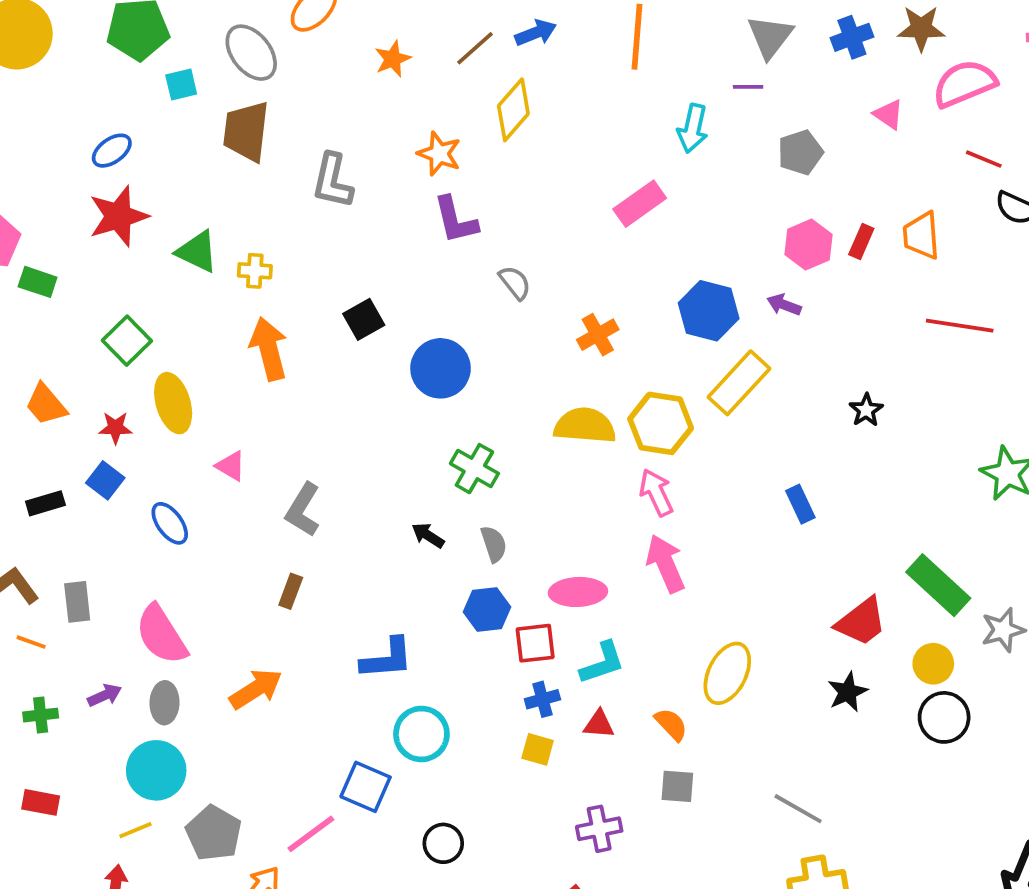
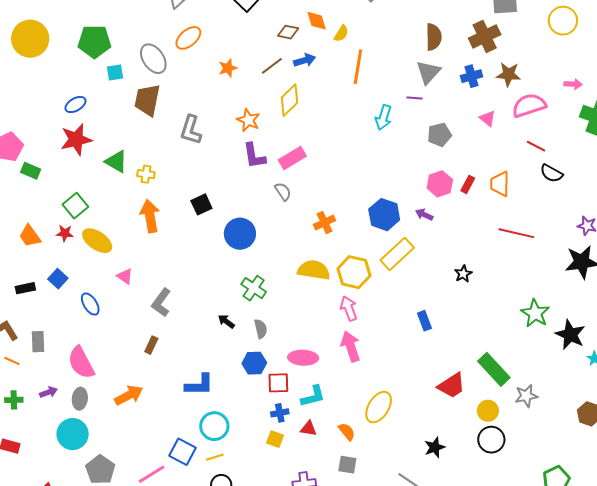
pink rectangle: (640, 204) -> (292, 158), moved
yellow ellipse: (173, 403) -> (97, 241), turned -44
red star: (115, 428) -> (65, 233), moved
black star: (848, 692) -> (435, 447), moved
yellow line: (135, 830) -> (215, 457), moved

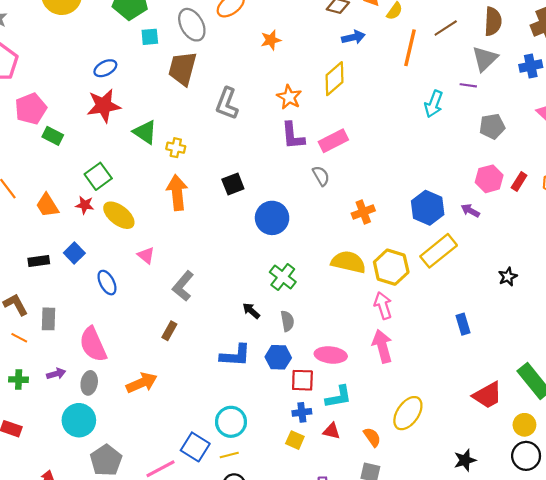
brown line: (272, 66) -> (446, 28), moved
blue L-shape: (199, 385) -> (235, 355), moved

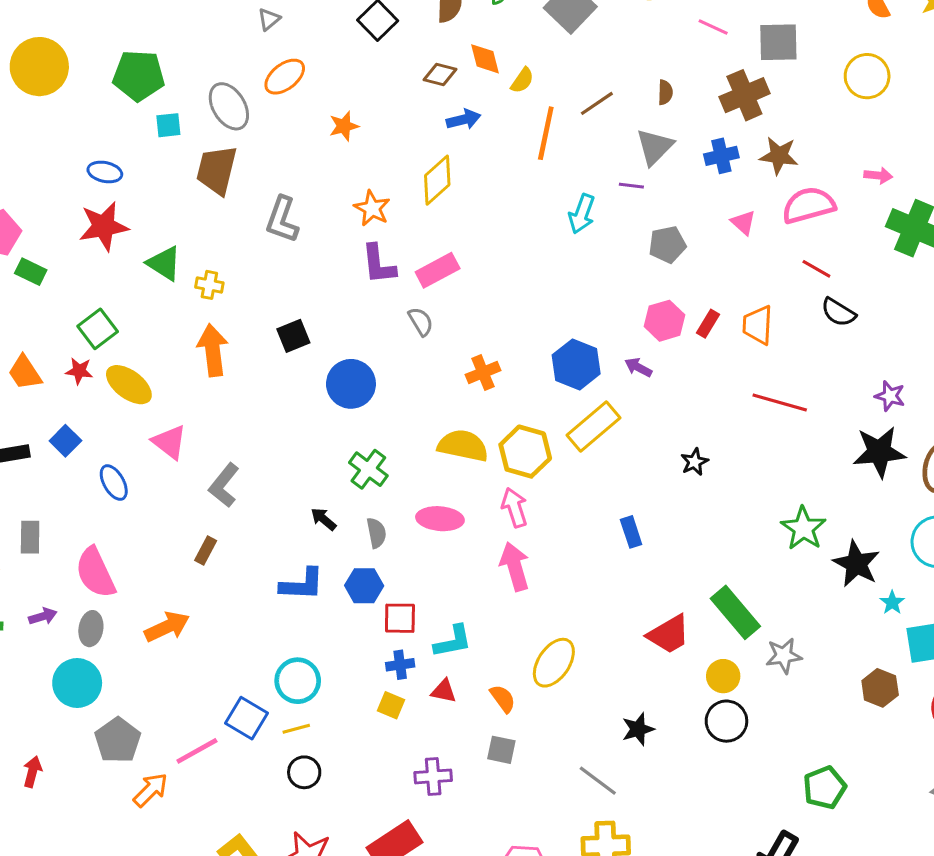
brown semicircle: (493, 21) -> (665, 92), size x0.6
blue ellipse: (105, 68) -> (105, 172), turned 40
pink triangle: (146, 255) -> (169, 442), size x1.4
pink ellipse: (331, 355) -> (440, 519), moved

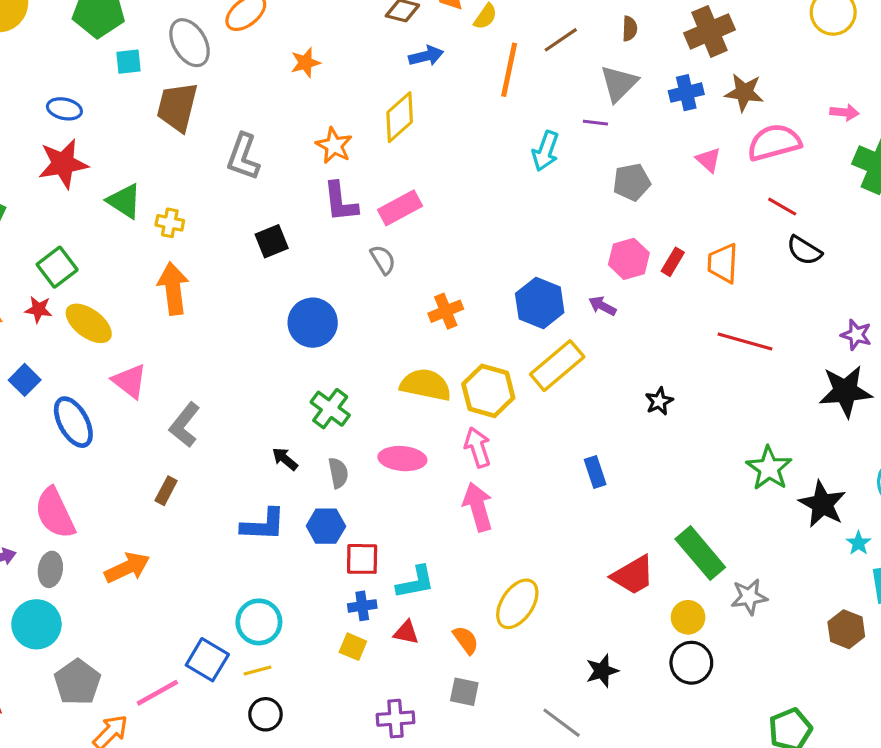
black square: (293, 336) -> (272, 241), moved
blue ellipse: (114, 483) -> (73, 422), size x1.4

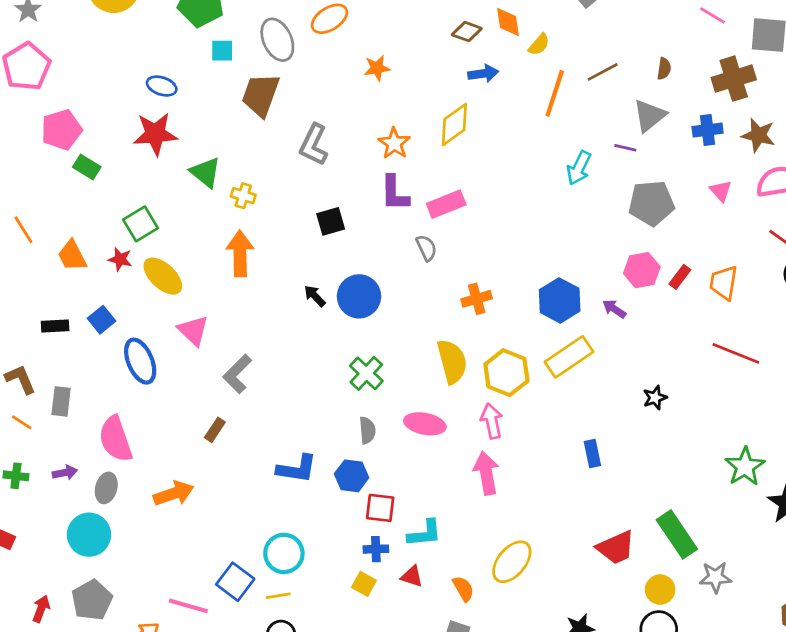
gray pentagon: (632, 182) -> (651, 203), size x1.4
yellow semicircle: (426, 385) -> (452, 361), turned 57
black arrow: (285, 459) -> (315, 296), moved
gray pentagon: (77, 682) -> (92, 600), moved
pink line: (157, 693) -> (188, 606), turned 39

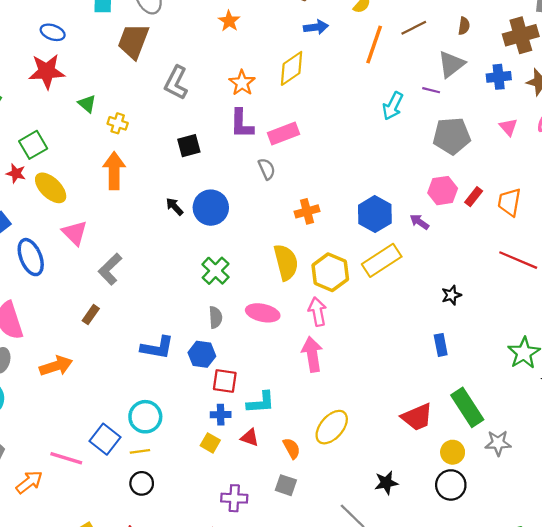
orange star: (377, 68) -> (229, 21), turned -30
green triangle: (205, 172) -> (87, 104), size x0.7
blue rectangle: (592, 454) -> (441, 345), moved

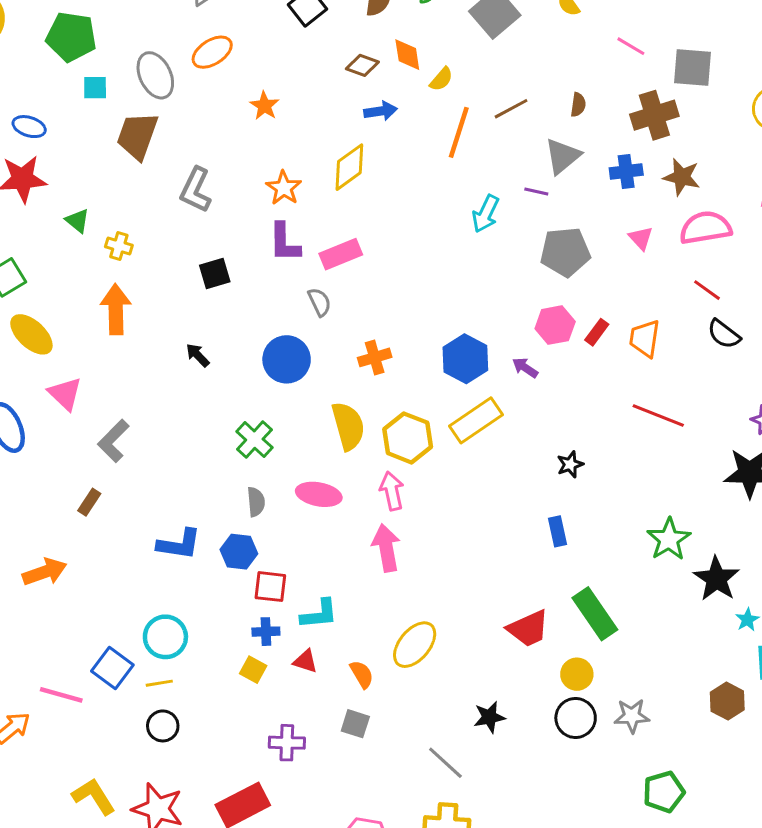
blue circle: (211, 208) -> (287, 359), moved
gray star: (498, 443) -> (632, 716), moved

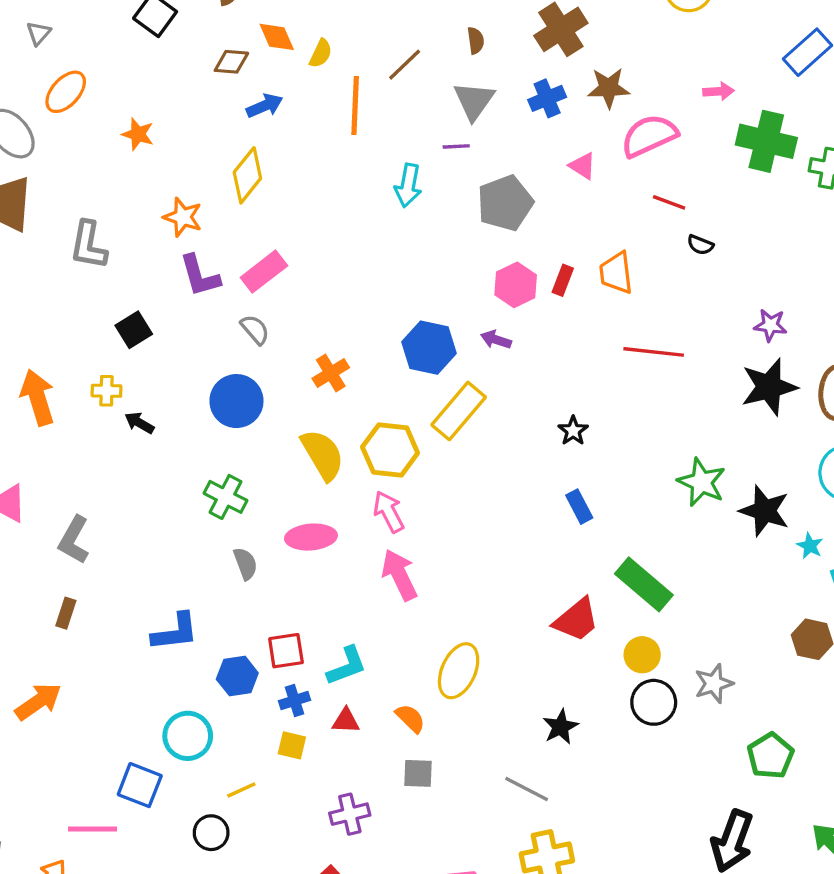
yellow cross: (119, 246) -> (107, 391), moved
black semicircle: (724, 334) -> (700, 245), size x0.7
blue hexagon: (239, 552) -> (237, 676), moved
yellow line: (159, 683) -> (241, 790), moved

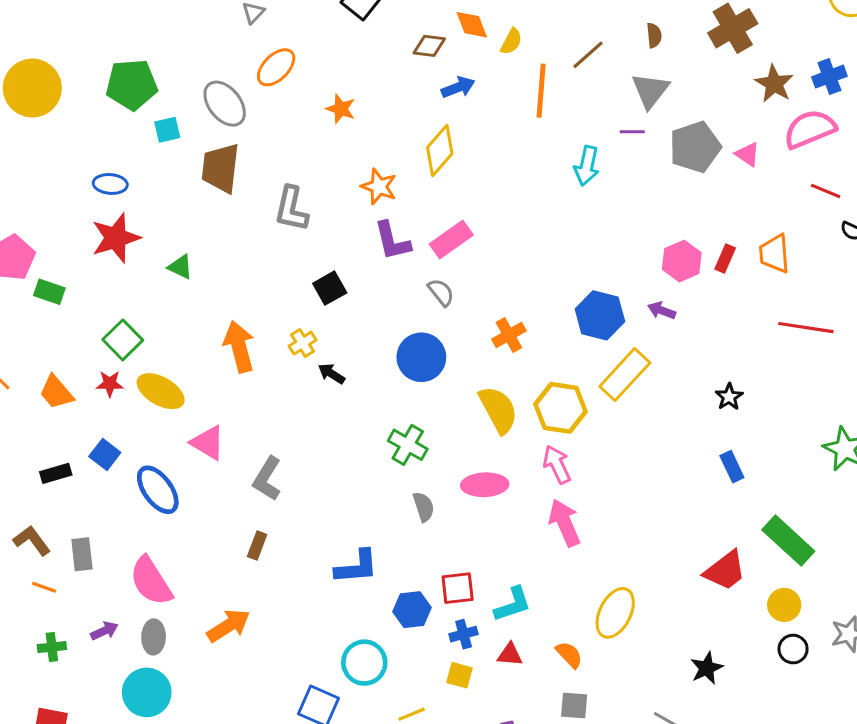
brown star: (609, 88) -> (774, 84), turned 30
blue cross: (547, 98) -> (829, 77), moved
gray pentagon: (505, 203) -> (695, 147), moved
yellow cross: (107, 391) -> (303, 343), turned -36
black circle: (654, 702) -> (793, 649), size x0.7

